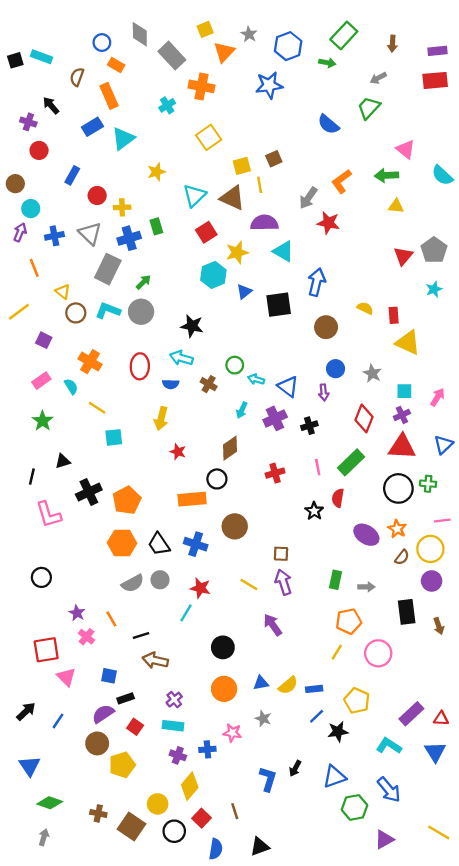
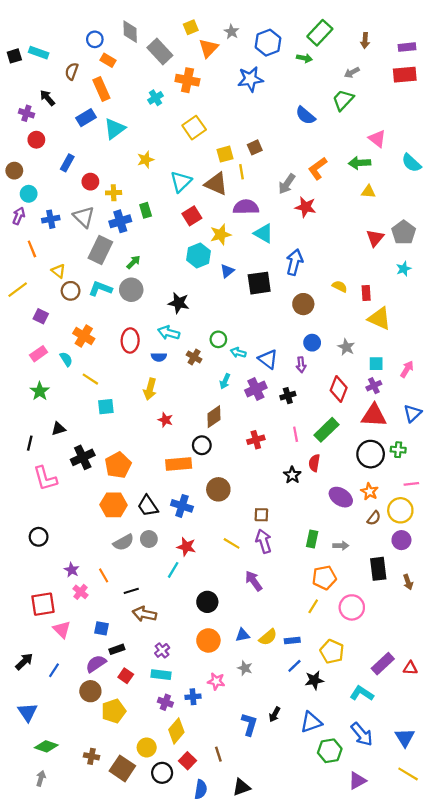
blue triangle: (435, 752) -> (405, 738), moved

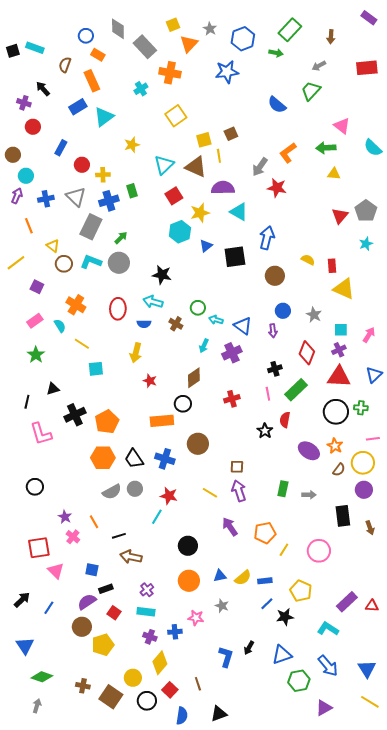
purple rectangle: (407, 47) -> (369, 18), moved, turned 42
black cross: (288, 396) -> (275, 369), moved
orange pentagon: (324, 578) -> (265, 533), moved

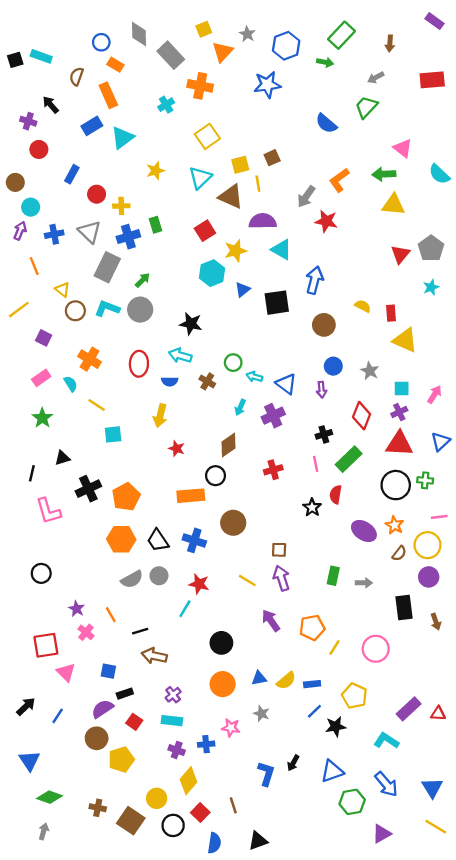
cyan triangle: (164, 165) -> (200, 178), moved
yellow triangle: (334, 174) -> (393, 205), size x1.5

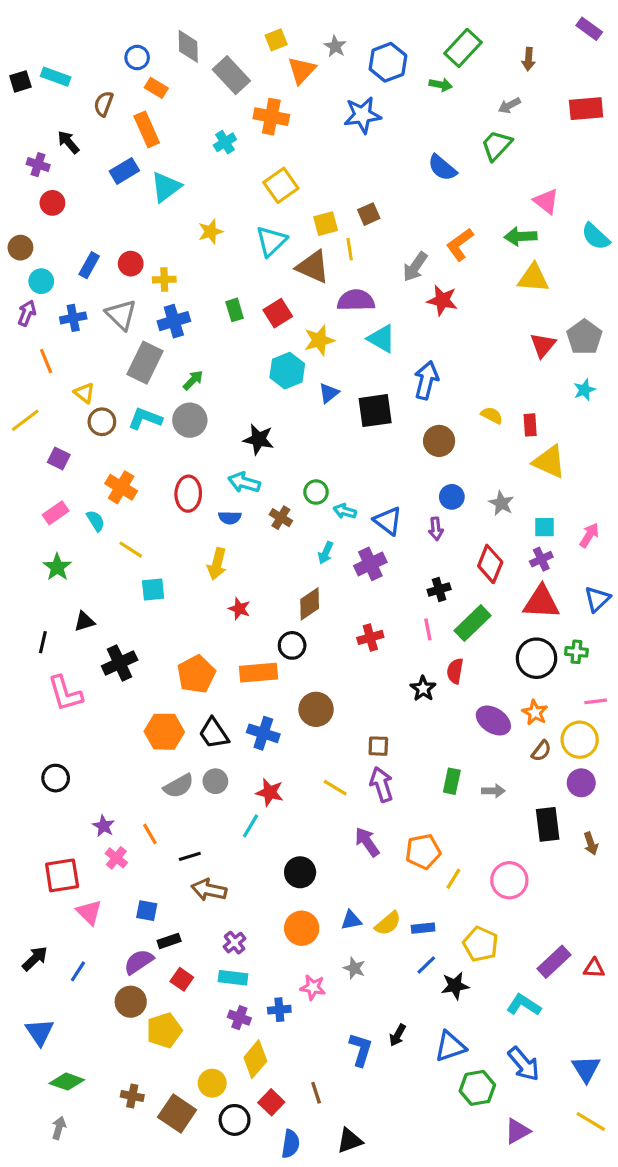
blue rectangle: (72, 174) -> (89, 265), moved
green rectangle: (155, 225) -> (235, 310), moved
orange pentagon: (126, 497) -> (196, 674), moved

